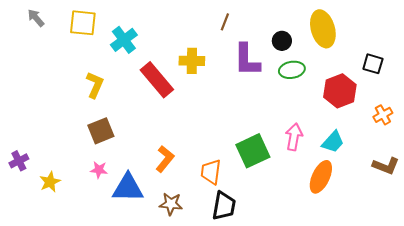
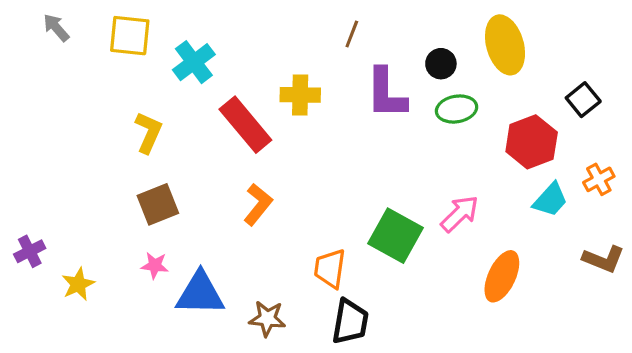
black square: (373, 64) -> (583, 100), turned 35
pink arrow: (294, 137) -> (460, 214), turned 36
cyan trapezoid: (333, 142) -> (550, 200), moved
green square: (253, 151) -> (396, 236), turned -36
orange L-shape: (165, 159) -> (258, 204), moved

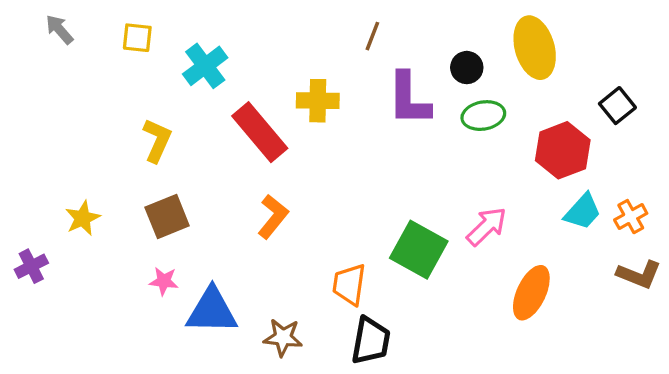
yellow square: (130, 36) -> (137, 38), size x0.7
orange cross: (599, 179) -> (631, 217), moved
yellow star: (78, 284) -> (83, 218), moved

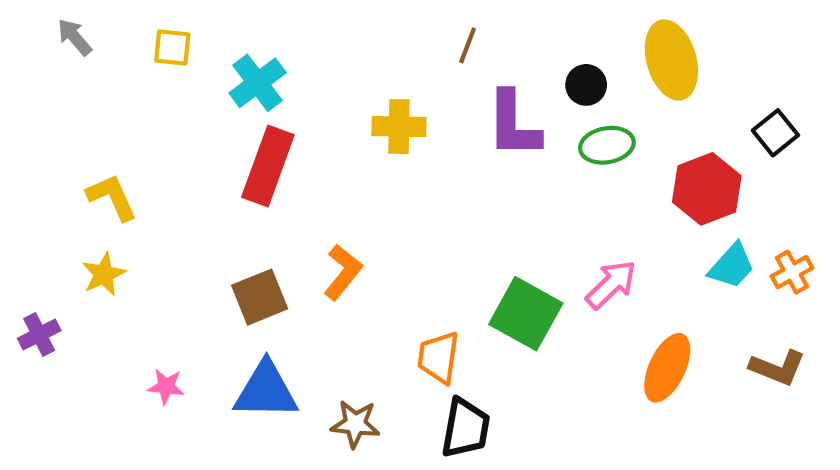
red rectangle: (260, 132) -> (268, 166), moved, turned 60
yellow L-shape: (157, 140) -> (112, 197), moved, turned -48
brown square: (167, 217) -> (260, 297), moved
brown L-shape: (639, 274) -> (777, 368), moved
pink star: (164, 281) -> (166, 386), moved

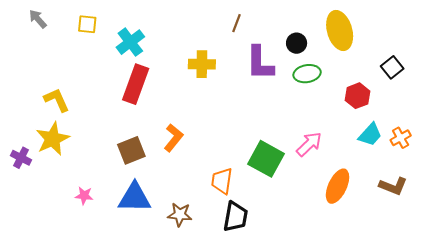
red hexagon: (707, 189) -> (357, 96), size x0.7
yellow star: (104, 274) -> (53, 139), size x1.5
purple cross: (39, 334) -> (21, 158), moved, turned -36

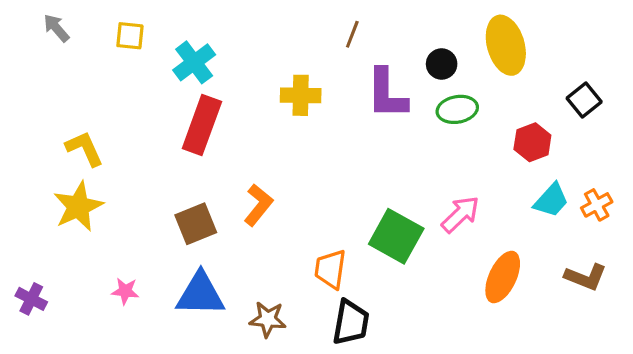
purple cross: (21, 158) -> (31, 299), moved

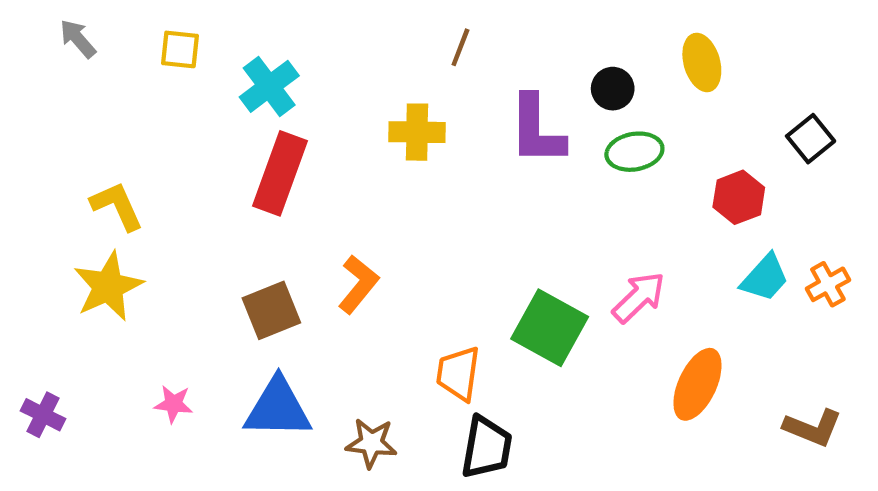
brown line: (352, 34) -> (460, 47), moved
yellow ellipse: (506, 45) -> (702, 63), size x0.7
brown L-shape: (586, 277) -> (813, 428), moved

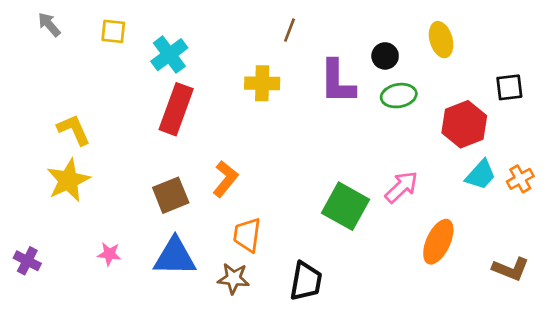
black square: (811, 139) -> (509, 87), turned 32
red hexagon: (739, 197) -> (464, 124), size x1.4
orange trapezoid: (458, 373) -> (247, 235), moved

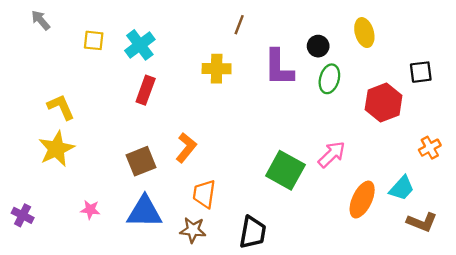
yellow square: (113, 31) -> (94, 40), moved
green ellipse: (399, 96) -> (329, 79), turned -64
red rectangle: (176, 109) -> (146, 90), size x0.7
cyan trapezoid: (481, 175) -> (402, 188), moved

